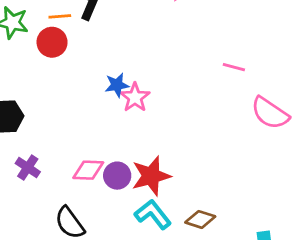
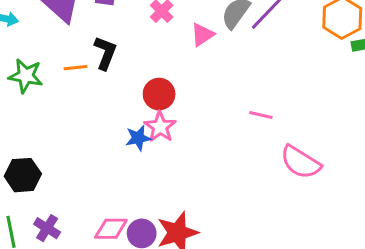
red circle: (52, 42) -> (159, 94), moved
pink star: (135, 97) -> (160, 127), moved

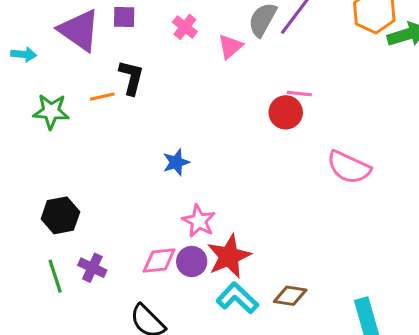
red circle: (159, 94) -> (286, 112), moved
pink line: (261, 115) -> (299, 94), moved
pink star: (160, 127) -> (199, 221), moved

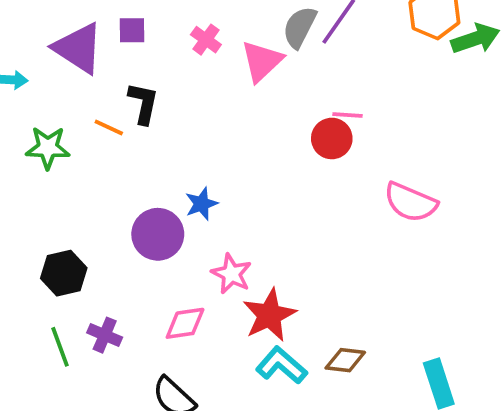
pink triangle: (230, 46) -> (262, 61), size x1.4
orange line: (102, 97) -> (109, 128), turned 40
purple circle: (192, 262) -> (158, 234), moved, size x1.4

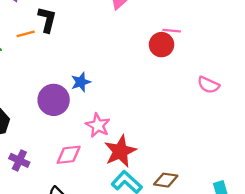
orange line: (109, 128) -> (26, 34), turned -42
pink semicircle: (410, 202) -> (208, 85), size x0.7

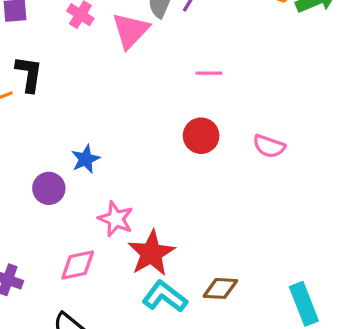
red circle: (162, 45) -> (201, 136), moved
purple circle: (54, 100) -> (49, 188), size x0.7

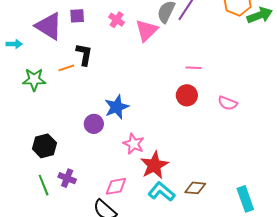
pink line: (209, 73) -> (194, 68), moved
blue star: (85, 159) -> (117, 107), size x1.4
pink diamond: (78, 265) -> (116, 186), moved

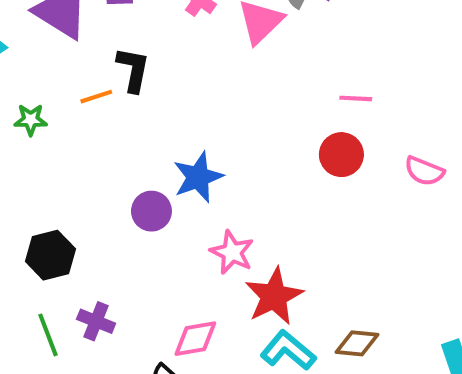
green star: (34, 80) -> (31, 120), size x0.7

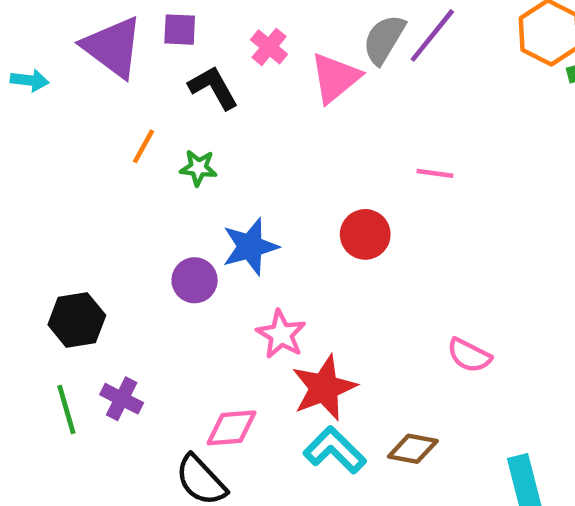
black L-shape: (133, 69) -> (213, 88), moved, turned -45
orange line: (96, 97) -> (144, 146), turned -48
green star: (31, 120) -> (198, 168), moved
red circle: (341, 155) -> (365, 234), moved
pink semicircle: (424, 171) -> (469, 355), moved

